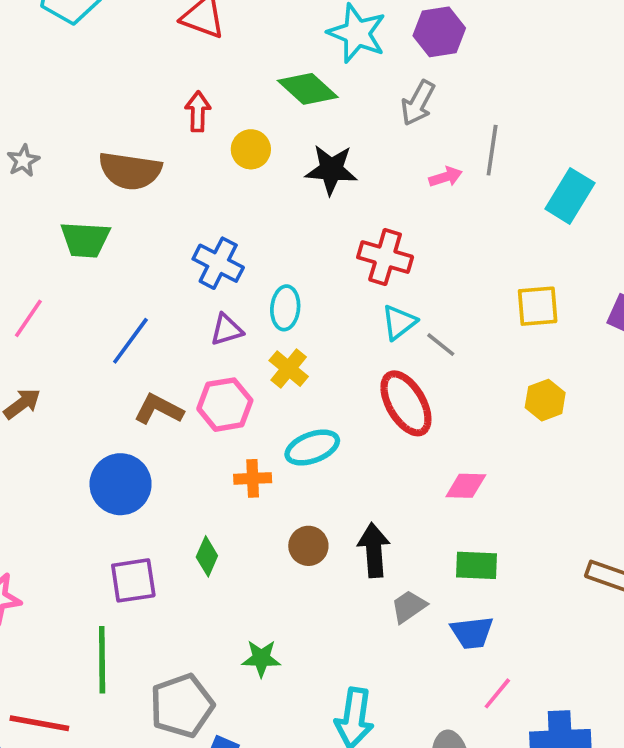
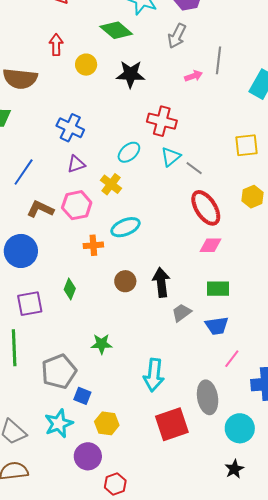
cyan ellipse: (285, 308) -> (129, 152), moved, turned 45
red ellipse: (406, 403) -> (206, 208), moved

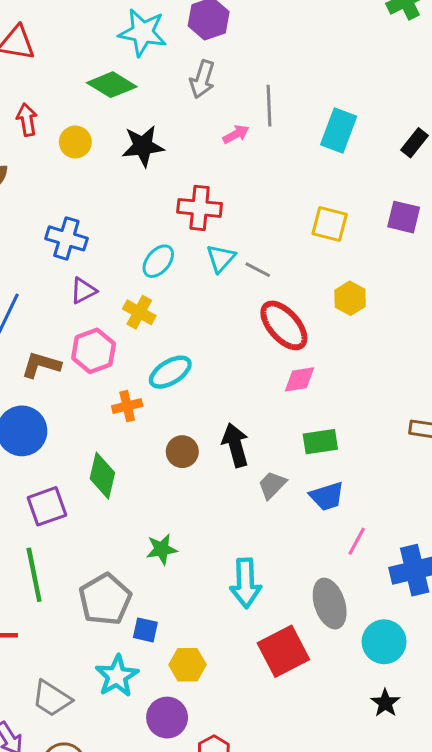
yellow square: (247, 145) -> (330, 224), turned 30
green diamond: (70, 289) -> (102, 476), size x1.4

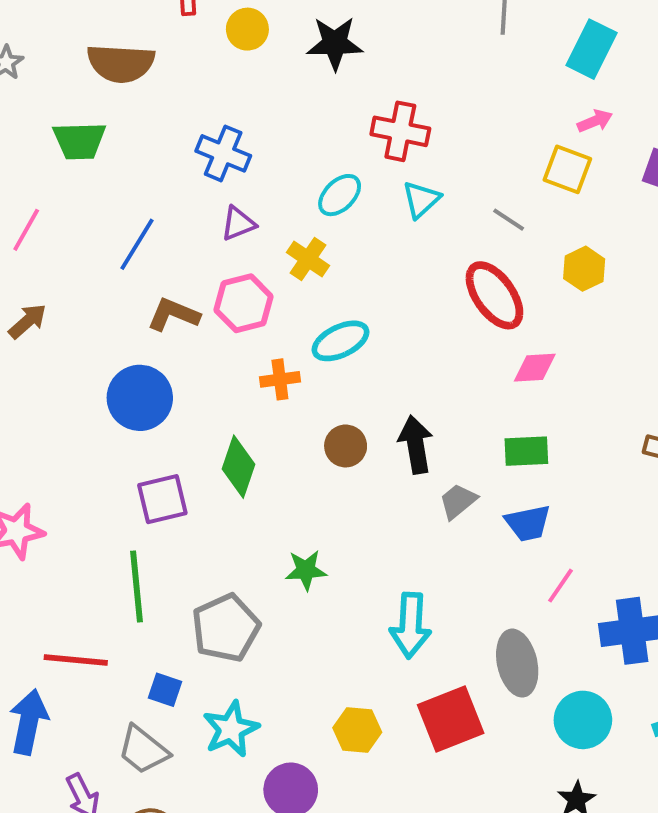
pink arrow: (236, 134) -> (595, 121), moved
gray line: (258, 270) -> (509, 220), moved
pink diamond: (299, 379) -> (535, 368), moved
blue square: (145, 630) -> (165, 690), moved
yellow hexagon: (187, 665) -> (357, 730), moved

